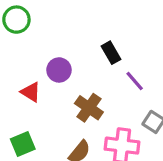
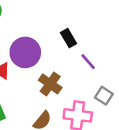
purple circle: (59, 70) -> (25, 52), size x1.5

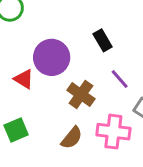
purple line: (88, 62) -> (120, 79), moved

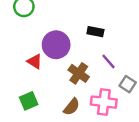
black rectangle: (103, 40) -> (95, 32), turned -49

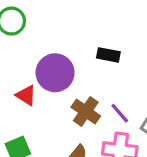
purple line: (109, 61) -> (120, 113), moved

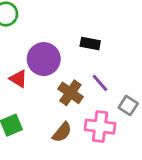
purple line: (120, 113) -> (100, 83), moved

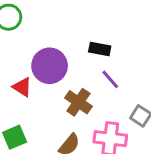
purple line: (100, 83) -> (110, 79), moved

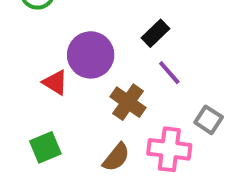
black rectangle: (100, 49) -> (156, 33), turned -55

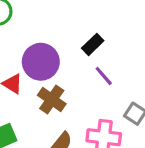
brown cross: (128, 102) -> (52, 100), moved

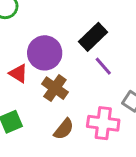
black rectangle: (93, 44) -> (93, 37), size x1.4

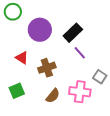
purple circle: (45, 53) -> (40, 30), moved
brown cross: (55, 88) -> (47, 68), turned 36

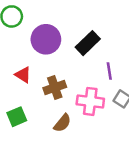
purple line: (80, 53) -> (109, 71), moved, turned 32
pink cross: (80, 92) -> (90, 101), moved

